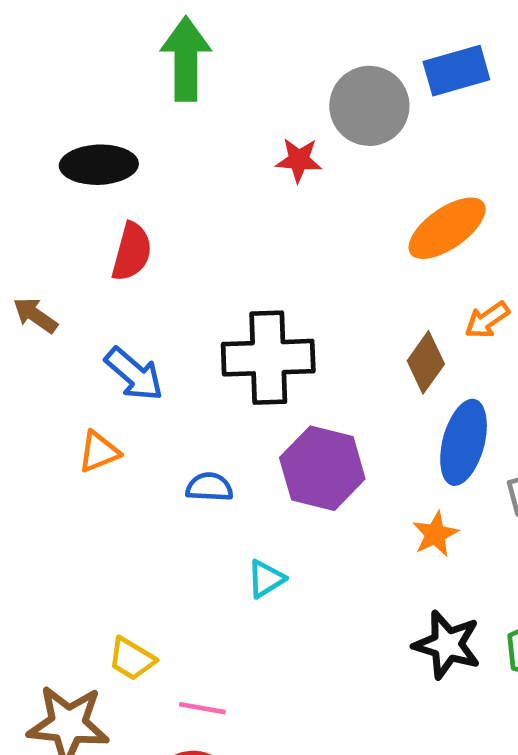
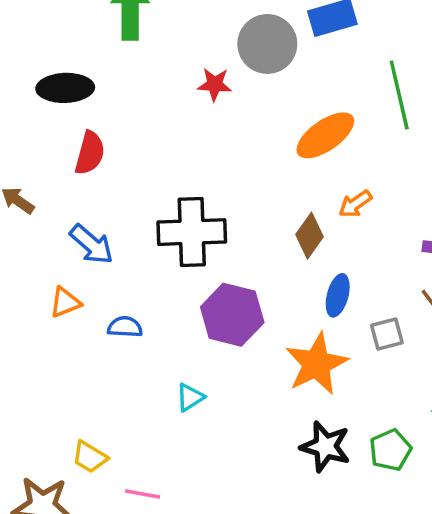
blue ellipse: (464, 442) -> (338, 295), size x0.7
blue semicircle: (209, 487) -> (125, 327), moved
orange star: (435, 534) -> (317, 364), size x1.8

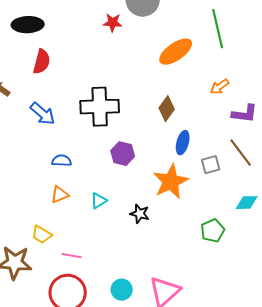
orange arrow: (355, 204) -> (220, 87), moved
orange triangle: (65, 302) -> (60, 195), moved
purple hexagon: (232, 315) -> (123, 154), size x0.7
black star: (325, 447) -> (140, 214), moved, size x0.7

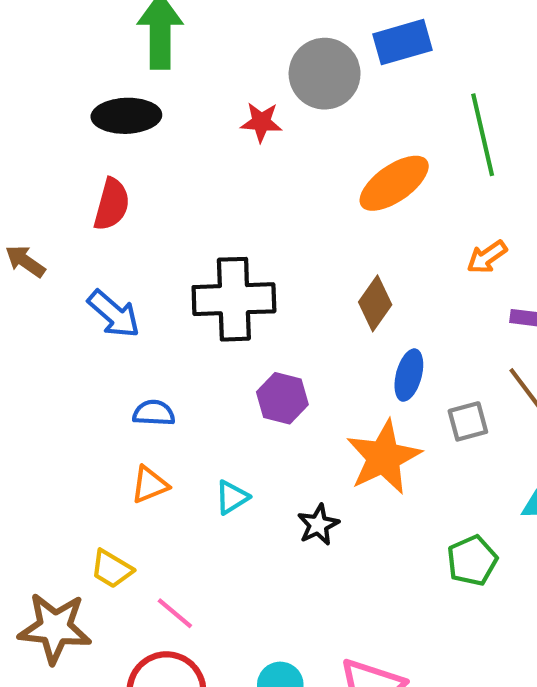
black ellipse: (28, 25) -> (126, 116), moved
black star: (140, 214) -> (318, 525), turned 30
pink line: (72, 256) -> (175, 613), turned 30

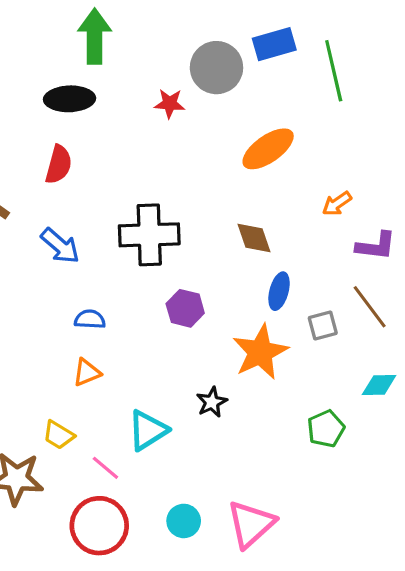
green line: (483, 135) -> (334, 71), moved
brown diamond: (375, 303) -> (254, 238), turned -54
cyan triangle: (232, 497) -> (148, 430), moved, size x1.6

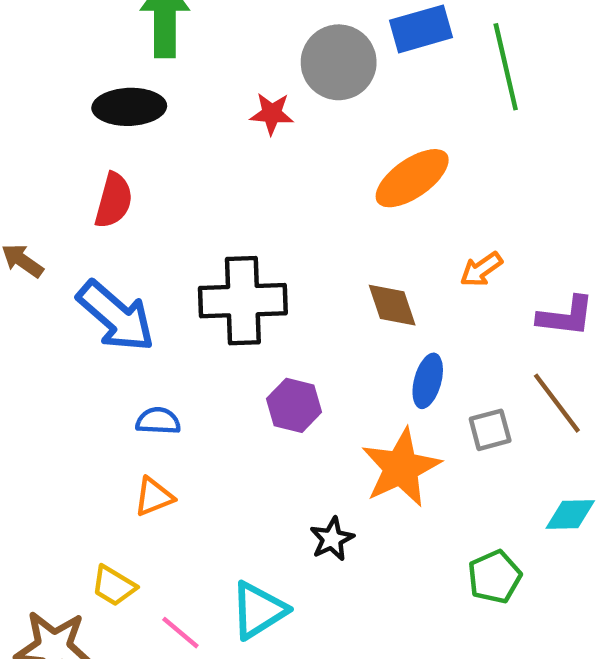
orange arrow: (337, 204) -> (481, 269), moved
blue arrow: (60, 246) -> (116, 316), size x1.4
cyan triangle: (148, 430) -> (258, 610), moved

